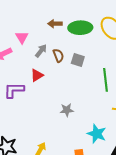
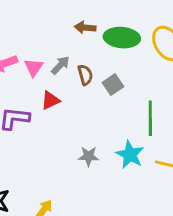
pink triangle: (22, 37) -> (34, 67), moved
gray square: (78, 60) -> (113, 85), turned 32
cyan star: (97, 134) -> (130, 155), moved

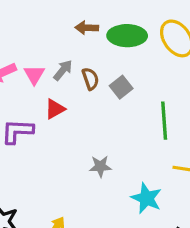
cyan star: (130, 155) -> (146, 198), moved

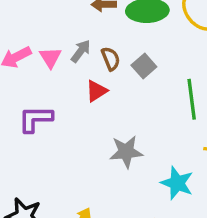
red triangle: (55, 109) -> (96, 91), moved
gray star: (100, 166) -> (126, 152), size x1.4

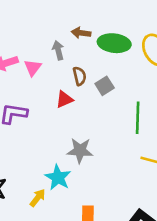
gray arrow: (81, 51) -> (58, 50), moved, turned -60
cyan star: (177, 183) -> (58, 177), moved

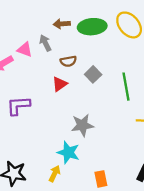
pink triangle: (33, 68) -> (25, 50), moved, turned -35
brown semicircle: (80, 76) -> (68, 61), turned 105
gray square: (105, 86) -> (93, 74), moved

